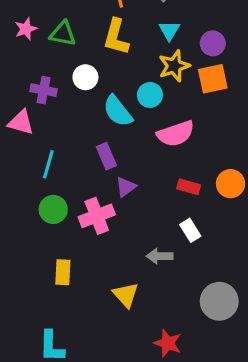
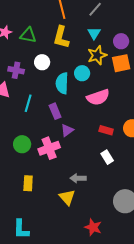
cyan semicircle: (118, 111) -> (62, 83), turned 40
cyan line: (48, 164) -> (28, 103), moved
gray arrow: (160, 256) -> (78, 178), moved

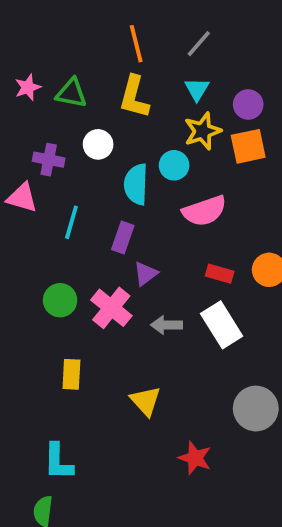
purple rectangle: (55, 111) -> (123, 238), turned 42
pink cross: (49, 148) -> (111, 308), turned -30
white rectangle: (107, 157) -> (222, 325), size x1.6
gray arrow: (78, 178) -> (166, 325), moved

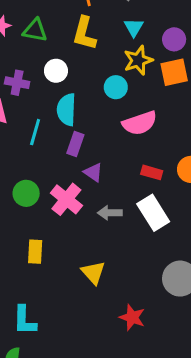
cyan semicircle: (136, 184) -> (66, 110), moved
purple triangle: (146, 274) -> (93, 172), turned -48

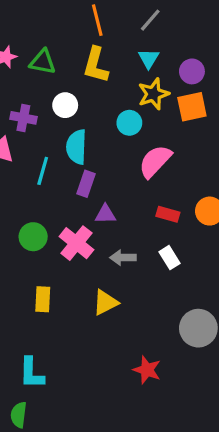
pink semicircle: (140, 123) -> (155, 161), turned 152
purple triangle: (93, 172) -> (105, 214), turned -36
white rectangle: (153, 213) -> (169, 258), size x0.6
yellow triangle: (93, 273) -> (105, 302), moved, turned 45

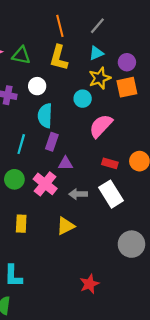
cyan triangle: (149, 59) -> (96, 53), turned 35
cyan line: (43, 171) -> (21, 144), moved
white rectangle: (169, 258) -> (111, 194), size x1.6
red star: (147, 370) -> (89, 284), moved, turned 30

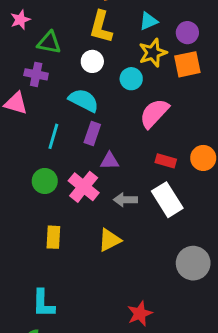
green triangle: (21, 55) -> (49, 43), moved
white circle: (37, 86) -> (92, 61), moved
cyan semicircle: (45, 116) -> (84, 100), turned 115

